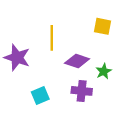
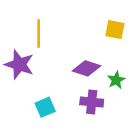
yellow line: (52, 38) -> (39, 33), moved

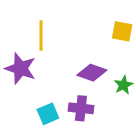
purple cross: (92, 102) -> (81, 108), moved

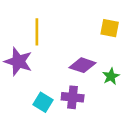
cyan square: (48, 114) -> (43, 102), turned -36

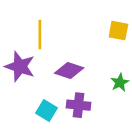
purple diamond: (82, 65) -> (69, 70), moved

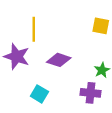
purple cross: (79, 105) -> (91, 93), moved

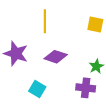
yellow line: (34, 29) -> (45, 21), moved

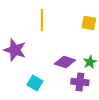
purple diamond: (56, 57) -> (65, 62), moved

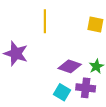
cyan square: (35, 83) -> (62, 92), moved

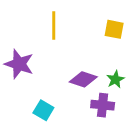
cyan square: (62, 92) -> (43, 110), moved

